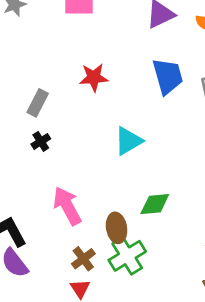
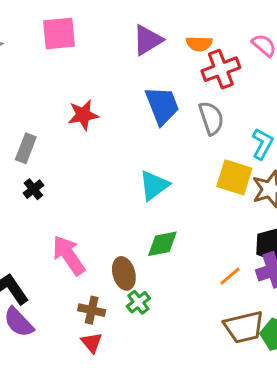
cyan triangle: (128, 141) -> (154, 185), moved
green cross: (127, 256) -> (138, 302), size x0.6
brown cross: (83, 259) -> (92, 310), turned -35

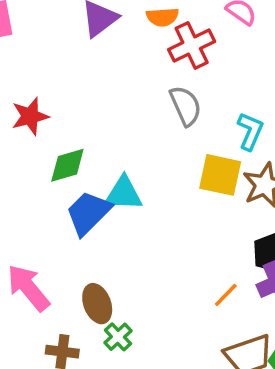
blue trapezoid: (162, 106) -> (88, 213), moved, turned -108
cyan triangle: (154, 185) -> (124, 194), turned 44
green diamond: (162, 244) -> (67, 165), moved

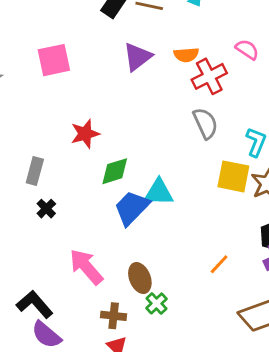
orange line: (226, 295) -> (219, 264), moved

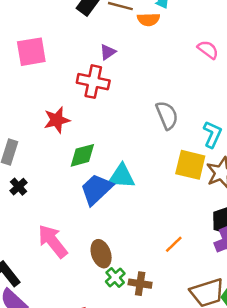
orange semicircle: (186, 55) -> (149, 19), moved
purple triangle: (138, 57) -> (108, 52), size x0.6
red cross: (209, 76) -> (93, 82), moved, turned 36
brown cross: (114, 316) -> (140, 284), moved

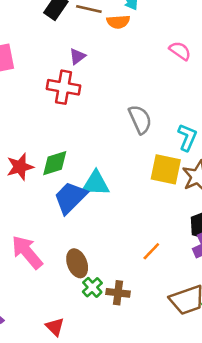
red star: (57, 120) -> (20, 167), moved

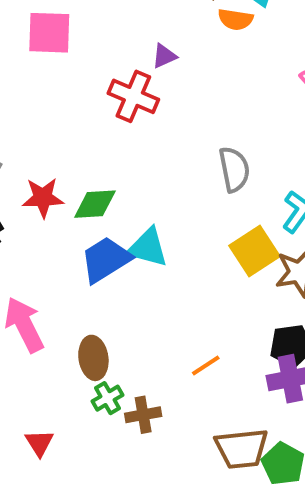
yellow square: (166, 169) -> (255, 251), turned 32
brown cross: (118, 293) -> (143, 415), turned -30

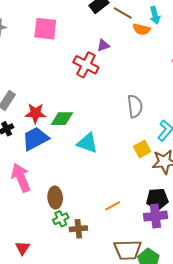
yellow square: (255, 251) -> (142, 149), size x0.7
blue trapezoid: (106, 260) -> (35, 139), moved
red triangle: (39, 443) -> (23, 248), moved

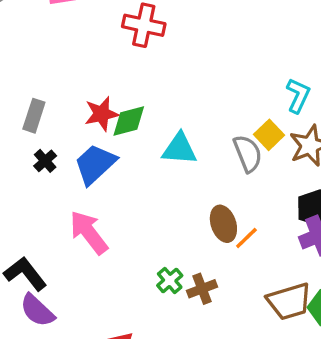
gray semicircle: (135, 106) -> (248, 154), moved
red star: (35, 113) -> (102, 114), moved
brown ellipse: (55, 198) -> (223, 224), moved

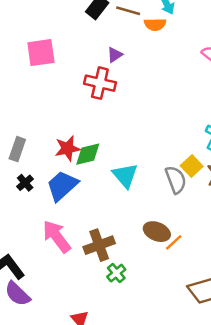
cyan triangle: (179, 149) -> (125, 175), turned 44
brown ellipse: (223, 224) -> (157, 232), turned -50
brown cross: (202, 289) -> (99, 245), moved, size x1.4

